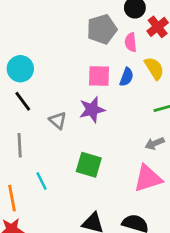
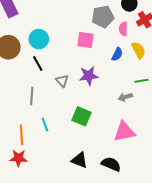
pink square: (99, 76) -> (86, 40), moved
gray arrow: (155, 143) -> (125, 97), moved

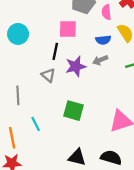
blue semicircle: (117, 54) -> (103, 40), turned 64
black line: (38, 63) -> (55, 51), moved, turned 49
gray arrow: (125, 97) -> (100, 60), moved

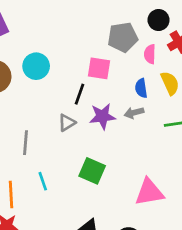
blue semicircle: (103, 40) -> (141, 88), turned 80
gray triangle: (48, 75) -> (67, 123), turned 40

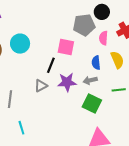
black circle: (159, 20) -> (102, 12), moved
green square: (92, 171) -> (92, 103), moved

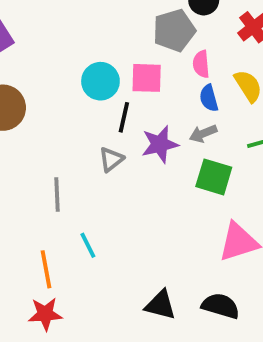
pink semicircle: (103, 38) -> (201, 64), moved
cyan circle: (20, 44) -> (100, 81), moved

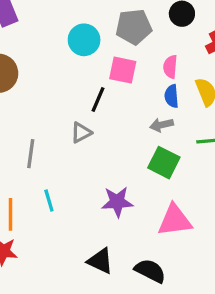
gray pentagon: (174, 30) -> (134, 27), moved
cyan circle: (100, 81) -> (84, 40), moved
purple star: (160, 144) -> (117, 202), moved

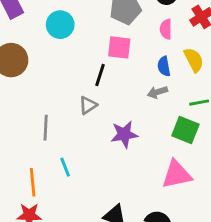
cyan circle: (84, 40) -> (60, 25), moved
pink semicircle: (170, 67) -> (166, 29), moved
green square: (164, 163) -> (185, 130), moved
purple star: (117, 202) -> (124, 134), moved

